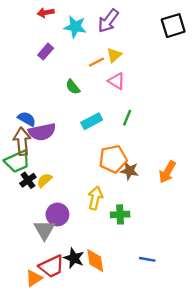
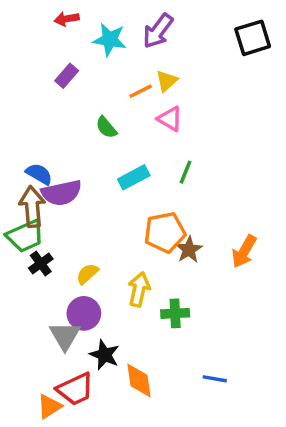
brown star: (129, 171) -> (189, 250), turned 30
yellow semicircle: (44, 180) -> (87, 274), moved
black star: (74, 258) -> (105, 355), moved

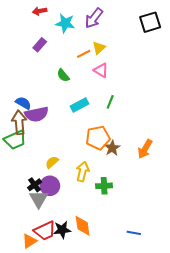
black cross: (41, 263) -> (35, 185), moved
black star: (105, 355) -> (62, 230), moved, turned -30
blue line: (215, 379) -> (134, 233), moved

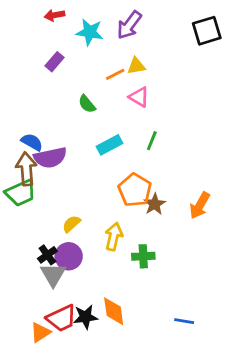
yellow triangle: (99, 48) -> (136, 66), turned 32
orange pentagon: (98, 138) -> (135, 190), turned -30

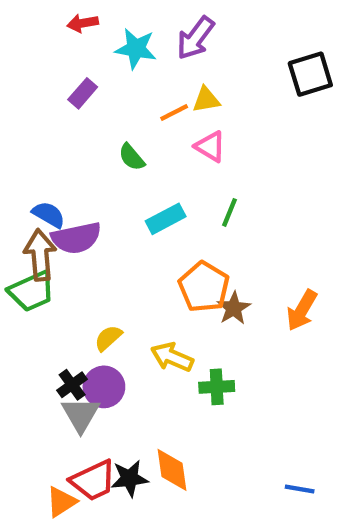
black square: (207, 31) -> (310, 74), moved
yellow arrow: (114, 237) -> (172, 357), turned -80
blue line: (184, 321) -> (300, 489), moved

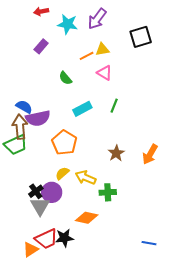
black square: (310, 74) -> (141, 37), moved
orange pentagon: (204, 287) -> (64, 143), moved
yellow semicircle: (108, 338) -> (62, 173), moved
orange diamond: (172, 470) -> (87, 218), moved, turned -70

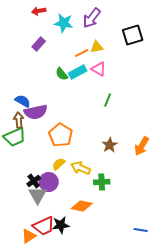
cyan rectangle: (82, 109) -> (78, 72), moved
brown arrow: (20, 127) -> (19, 120), size x0.7

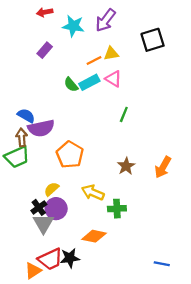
yellow semicircle: (59, 164) -> (51, 189), moved

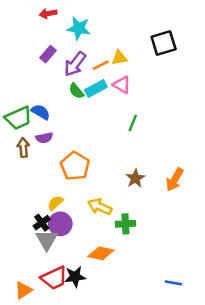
purple arrow: (105, 20) -> (75, 64), moved
blue semicircle: (26, 116) -> (41, 112), moved
purple semicircle: (41, 128) -> (44, 138), size x0.6
green trapezoid: (17, 157) -> (18, 118), moved
orange triangle: (33, 271) -> (23, 290), moved

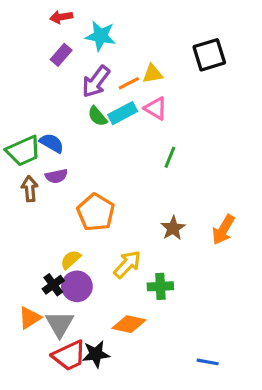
purple rectangle: (48, 54) -> (61, 55), moved
yellow arrow: (100, 207) -> (127, 264), turned 110
gray triangle: (47, 240) -> (60, 324), moved
blue line: (173, 283) -> (208, 362), moved
orange triangle: (23, 290) -> (30, 318), moved

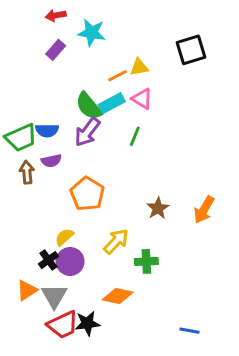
purple arrow: (96, 82) -> (87, 132), moved
green semicircle: (97, 116) -> (89, 106), size x1.5
blue semicircle: (52, 143) -> (47, 130), turned 150
green line: (170, 157) -> (135, 136), moved

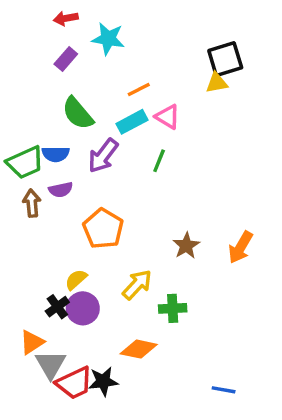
yellow triangle: (139, 67) -> (217, 83), moved
green semicircle: (89, 106) -> (78, 113), moved
gray triangle: (54, 296) -> (51, 364), moved

